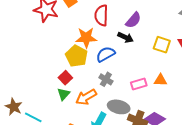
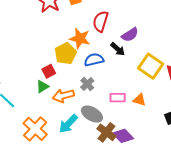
yellow square: (162, 45) -> (151, 66), size x1.4

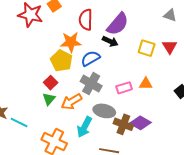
purple semicircle: (130, 35) -> (118, 24), size x1.4
yellow square: (151, 66) -> (147, 48), size x0.7
gray cross: (87, 84) -> (91, 84), size x1.5

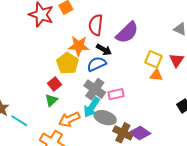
black arrow: (110, 41) -> (104, 50), moved
orange triangle: (146, 84) -> (156, 75), moved
pink rectangle: (124, 88) -> (116, 94), moved
orange arrow: (72, 102) -> (69, 119), moved
cyan arrow: (84, 127) -> (92, 107), moved

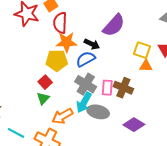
red semicircle: (96, 25) -> (60, 23), moved
yellow pentagon: (68, 63) -> (57, 60), turned -30
pink rectangle: (116, 94) -> (107, 88), turned -70
cyan line: (19, 121) -> (16, 133), moved
brown cross: (123, 133) -> (123, 88), moved

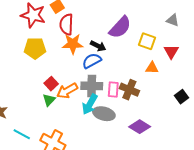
yellow square: (142, 50) -> (147, 41), moved
yellow pentagon: (57, 60) -> (35, 48), moved
gray cross: (86, 84) -> (92, 86), turned -30
orange arrow: (62, 116) -> (67, 91), moved

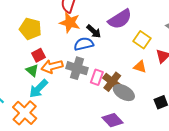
yellow pentagon: (35, 48) -> (30, 29), moved
green triangle: (49, 100) -> (32, 70), turned -48
cyan arrow: (90, 104) -> (38, 89), moved
gray ellipse: (104, 114) -> (124, 93), moved

